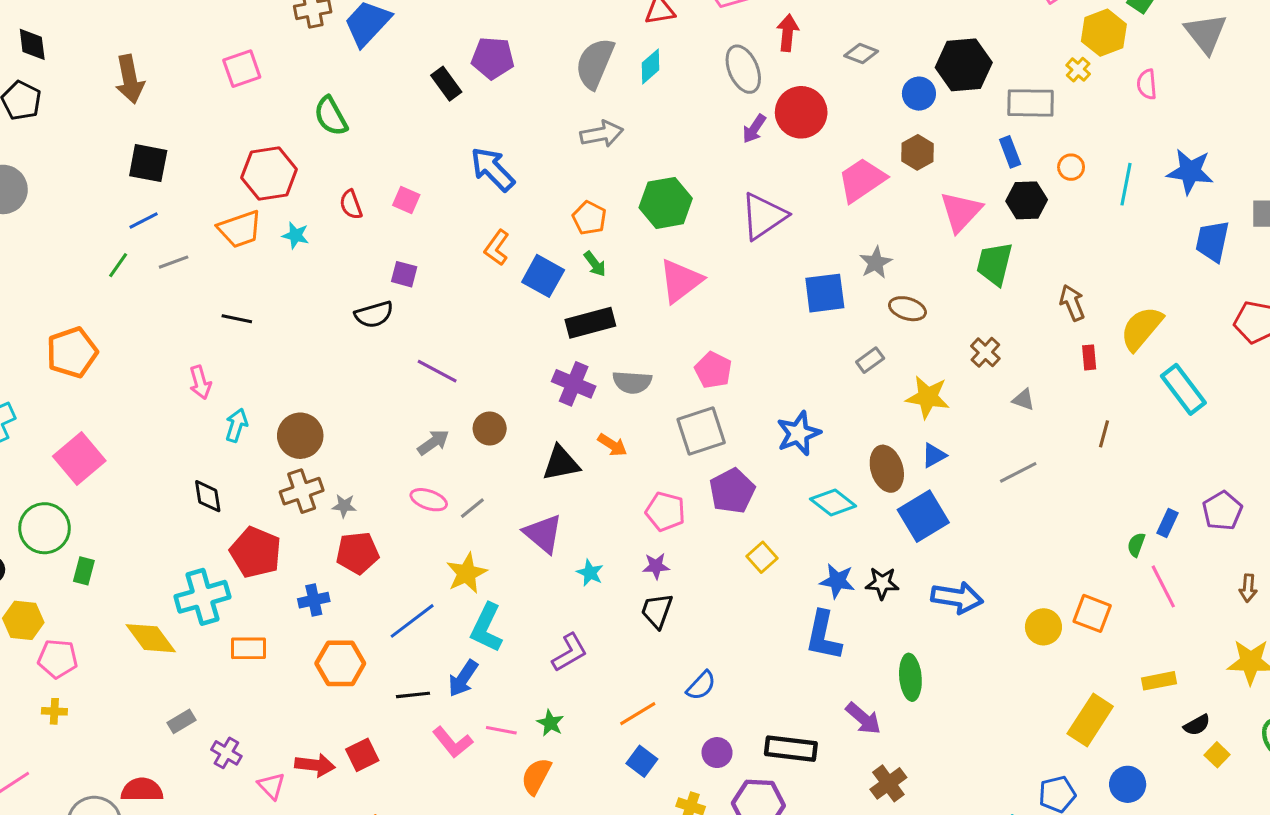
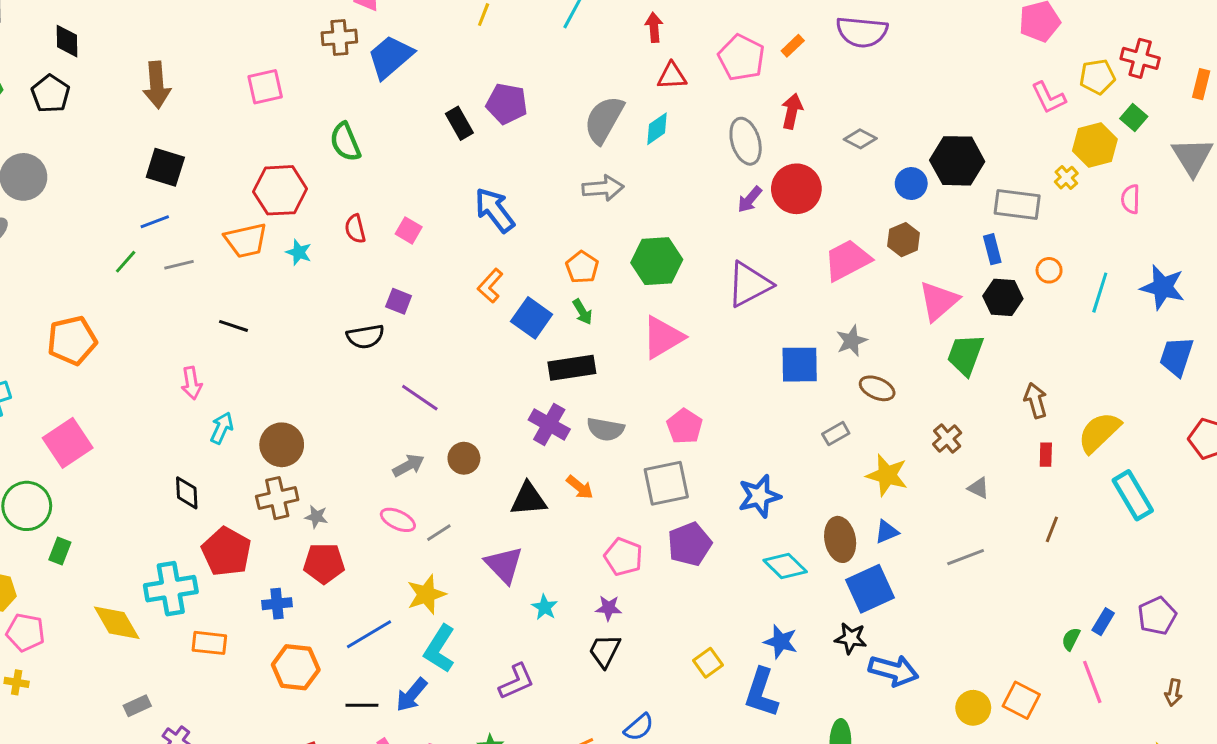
yellow square: (762, 557) -> (708, 663), moved
black star: (882, 583) -> (851, 638), moved

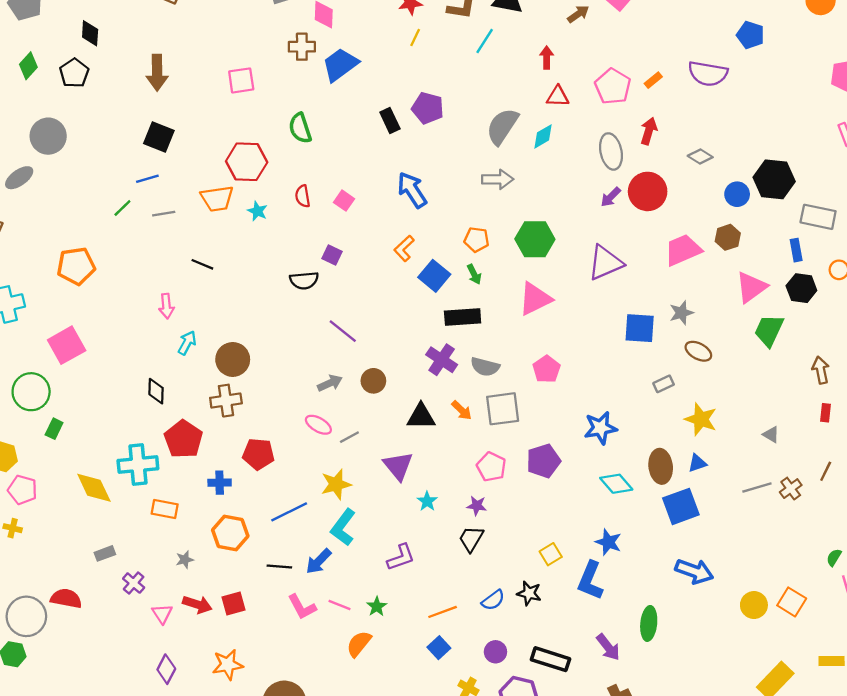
orange pentagon: (582, 267) -> (477, 240), turned -30
brown cross: (947, 438) -> (791, 489), moved
gray square: (666, 483) -> (503, 409), moved
gray star: (316, 517) -> (185, 560), moved, turned -30
black star: (851, 638) -> (529, 593), moved

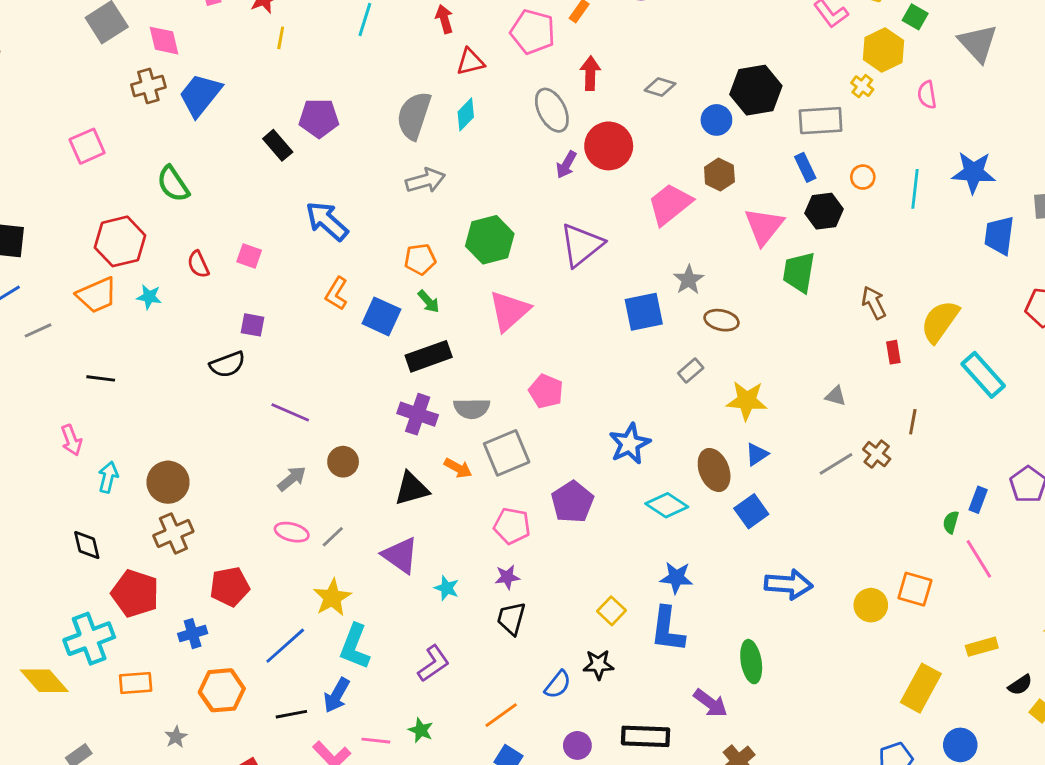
blue square: (681, 506) -> (751, 511), size x0.7

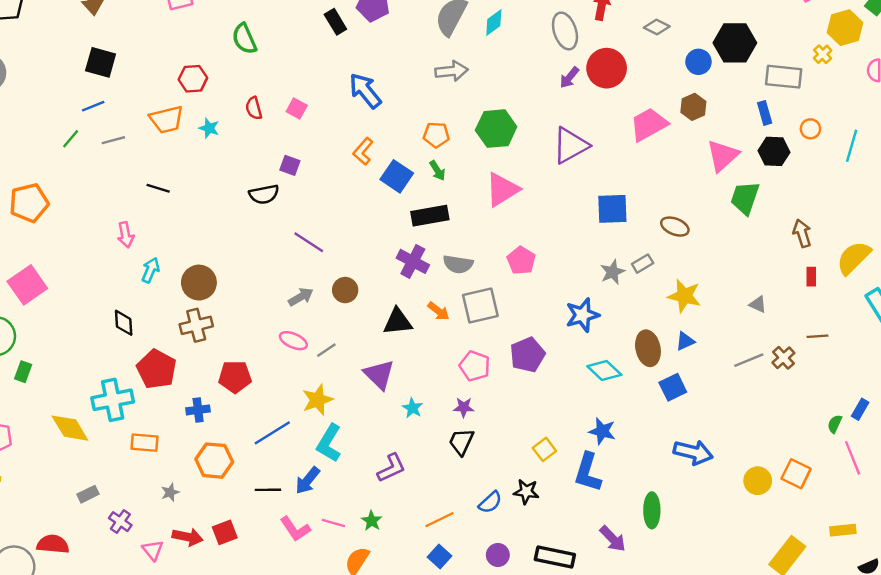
red hexagon: (120, 241) -> (193, 79), size x0.7
gray star: (689, 280) -> (613, 272), moved
brown line: (913, 422) -> (818, 336), turned 66

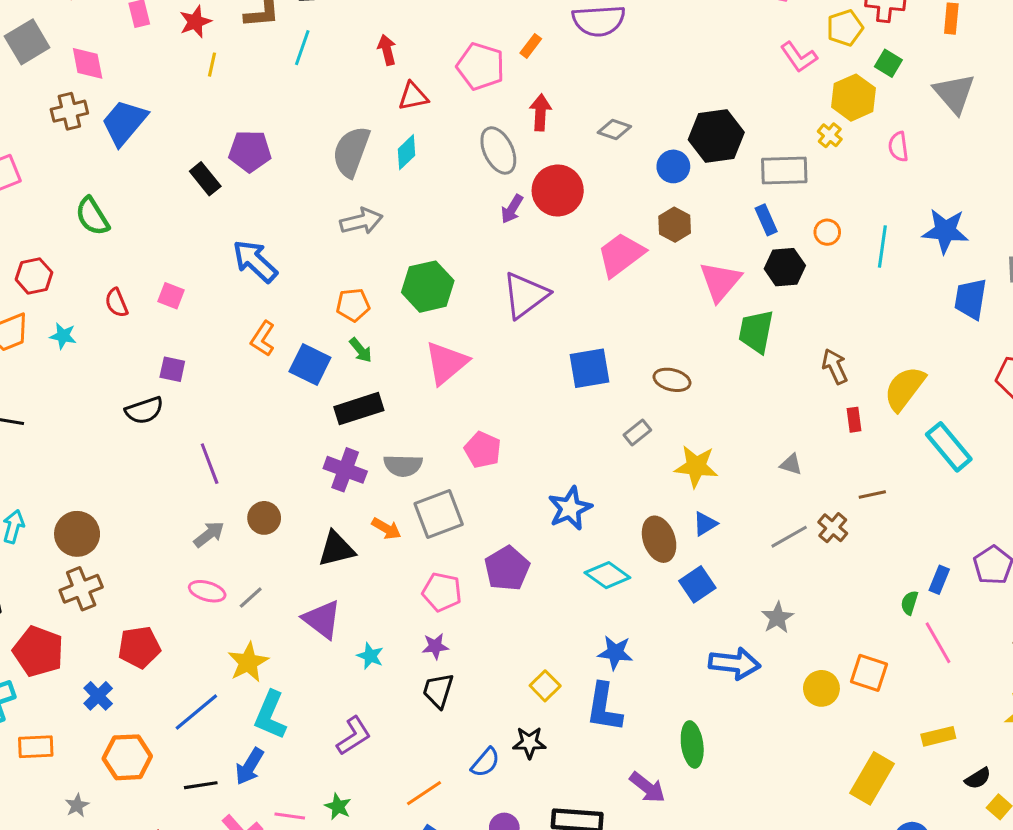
purple line: (309, 242) -> (210, 464), turned 44
gray star: (613, 272) -> (777, 618), moved
blue cross: (198, 410) -> (98, 696), turned -30

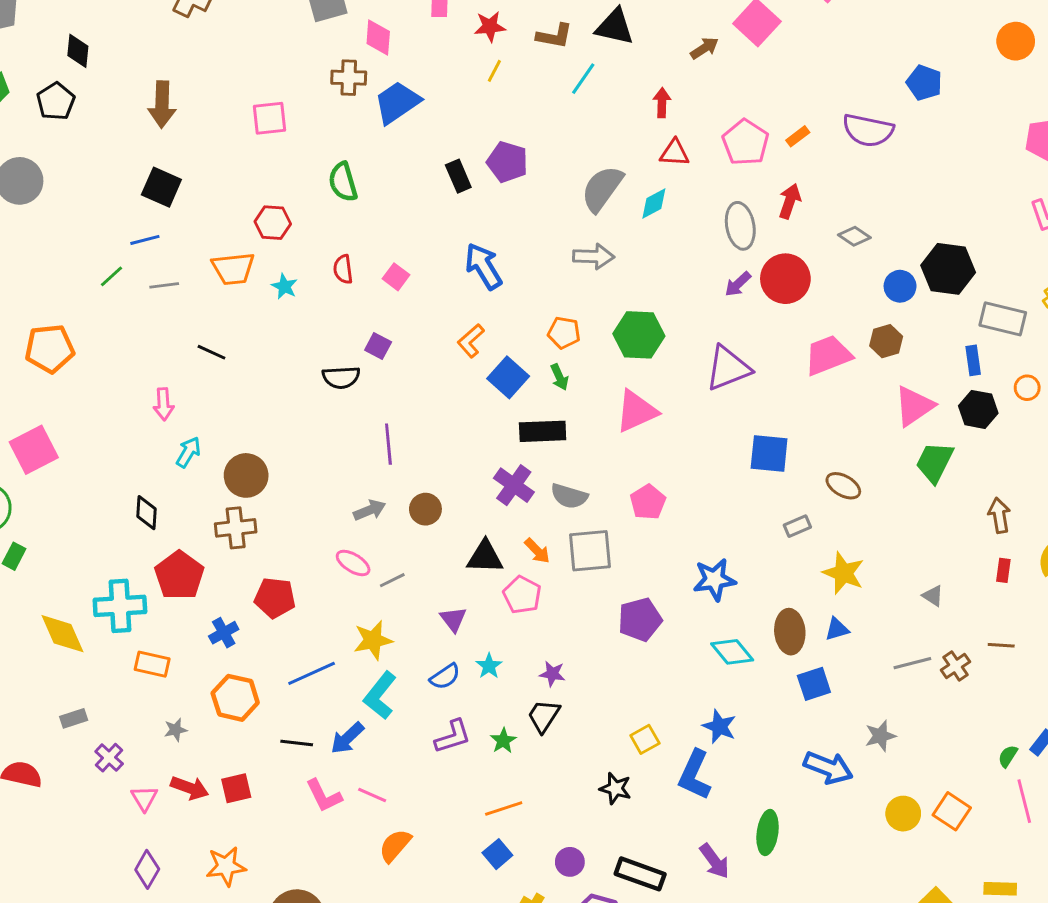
pink pentagon: (442, 592) -> (522, 595), moved
purple triangle: (322, 619) -> (453, 619), size x0.7
blue semicircle: (485, 762) -> (445, 677), moved
green star: (338, 807) -> (503, 741), moved

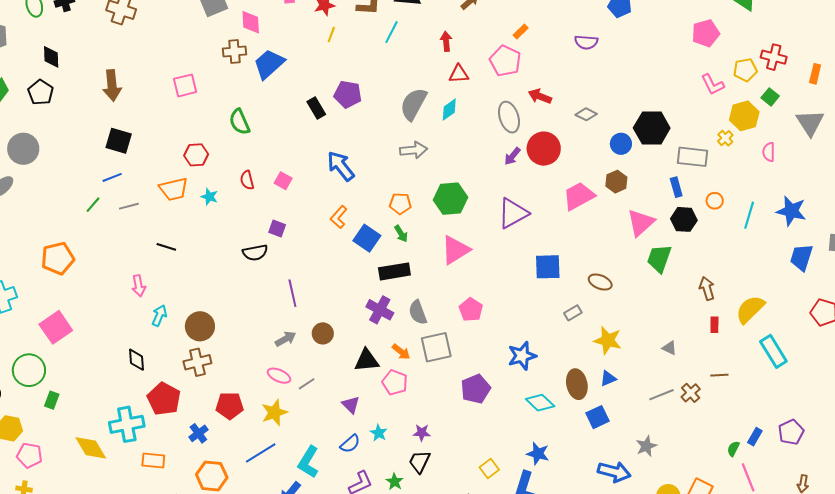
purple semicircle: (868, 130) -> (586, 42), size x0.7
orange rectangle: (798, 136) -> (521, 31), moved
red arrow: (790, 201) -> (540, 96), turned -80
gray semicircle: (569, 496) -> (418, 312), turned 60
yellow star: (373, 640) -> (274, 412), moved

